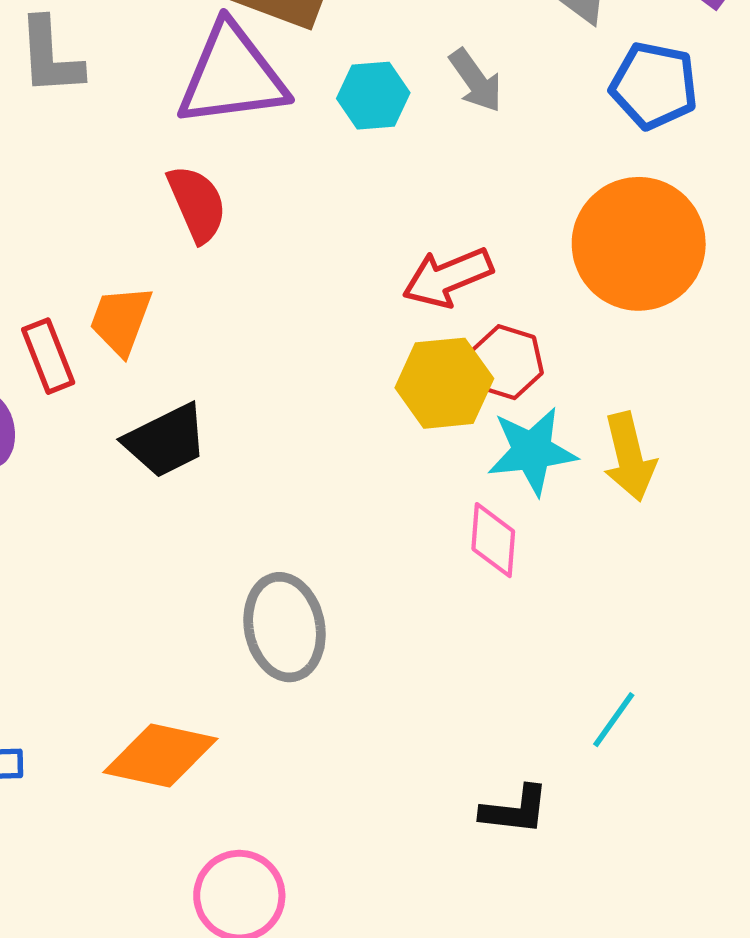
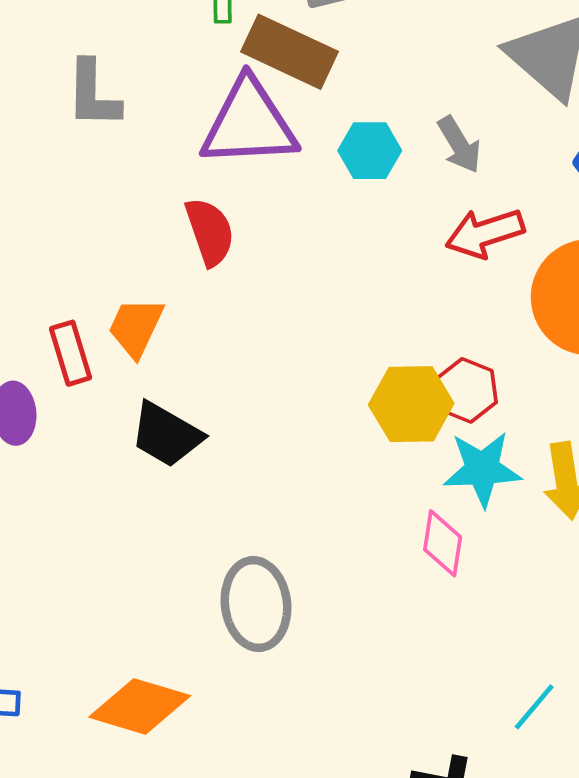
red arrow: (448, 277) -> (485, 233), moved
black trapezoid: (166, 441) -> (166, 435), turned 52

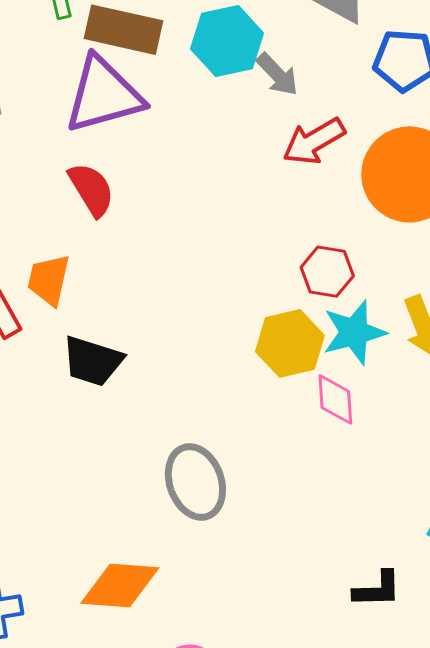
cyan hexagon: (370, 151) -> (227, 41), moved, size x1.4
yellow hexagon: (411, 404) -> (290, 343), moved

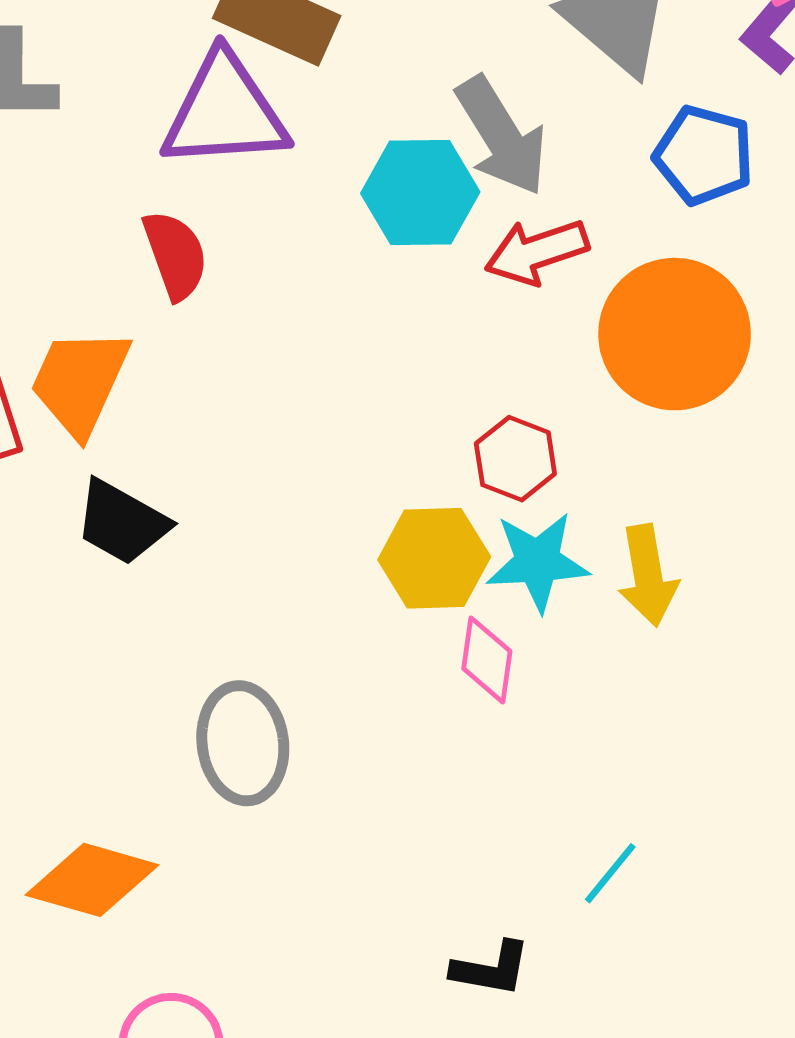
cyan hexagon: (227, 41) -> (420, 193), moved
gray arrow: (277, 74) -> (502, 136), size x1.6
orange trapezoid: (49, 280) -> (80, 382), size x1.4

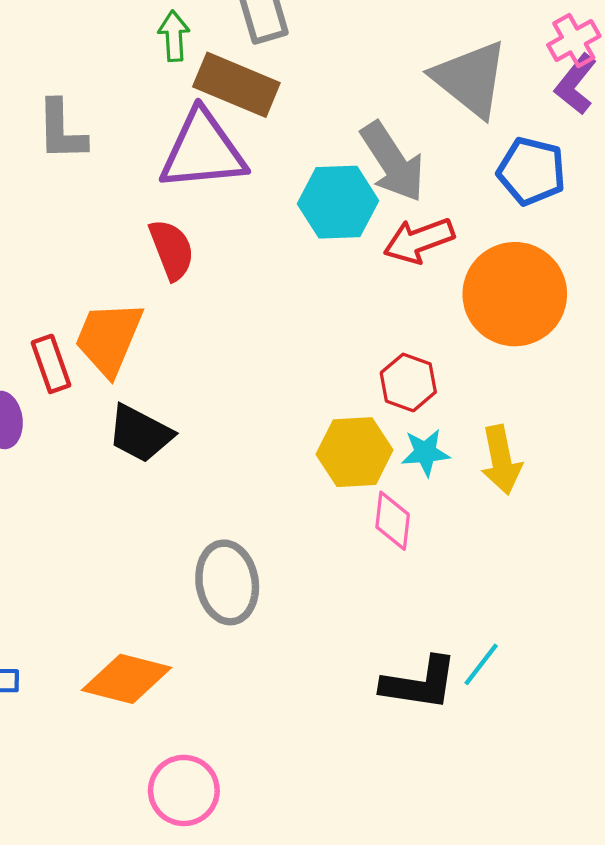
cyan star: (538, 562) -> (425, 453), size x0.7
black L-shape: (491, 969) -> (420, 683), moved, size x1.4

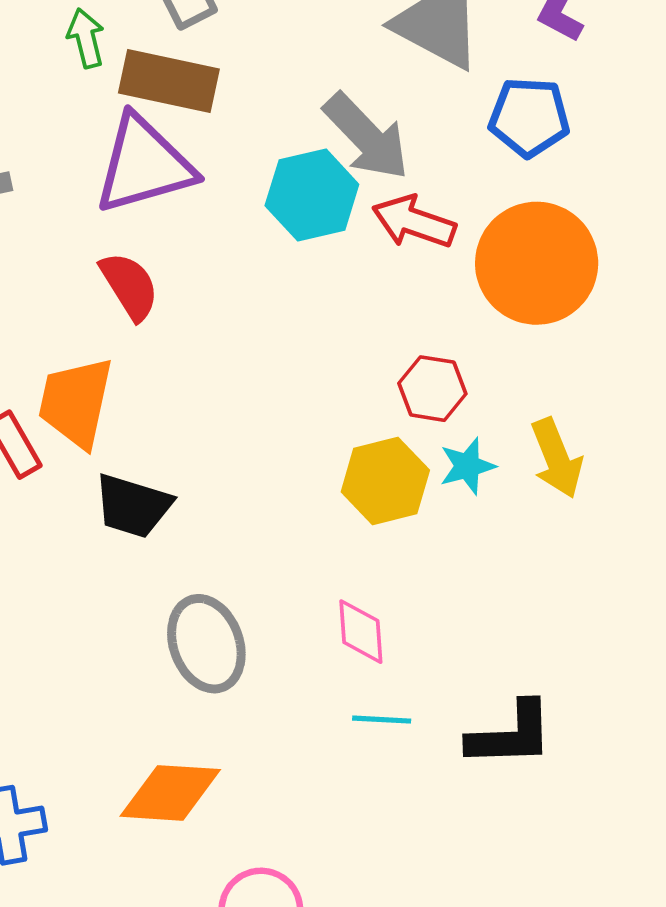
red arrow: (419, 240) -> (414, 222), turned 50
pink diamond: (393, 521) -> (361, 632), moved
gray ellipse: (227, 582) -> (206, 644), moved
cyan line: (481, 664) -> (382, 720), moved, turned 66

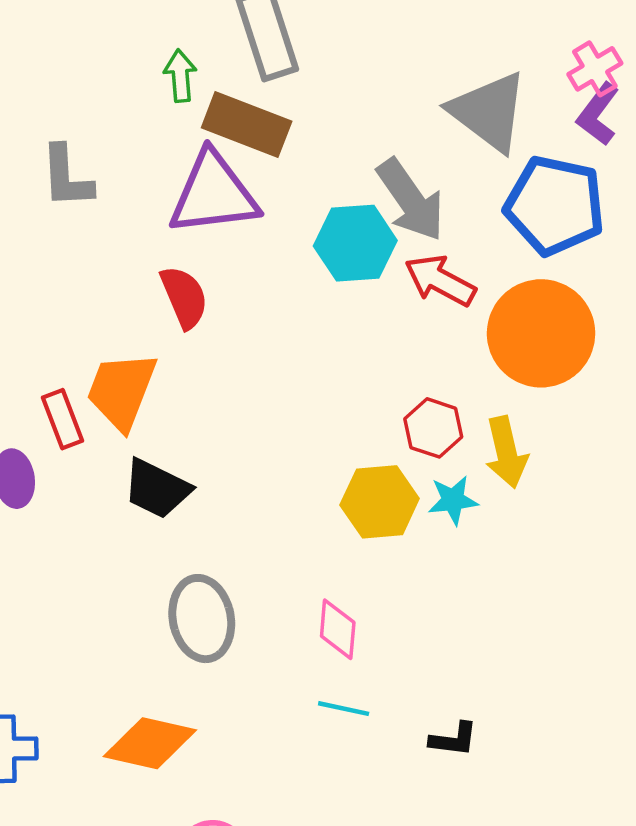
blue pentagon: (529, 117) -> (555, 205), size x1.4
yellow arrow: (557, 458) -> (506, 452), moved
black L-shape: (511, 735) -> (454, 739), size x0.6

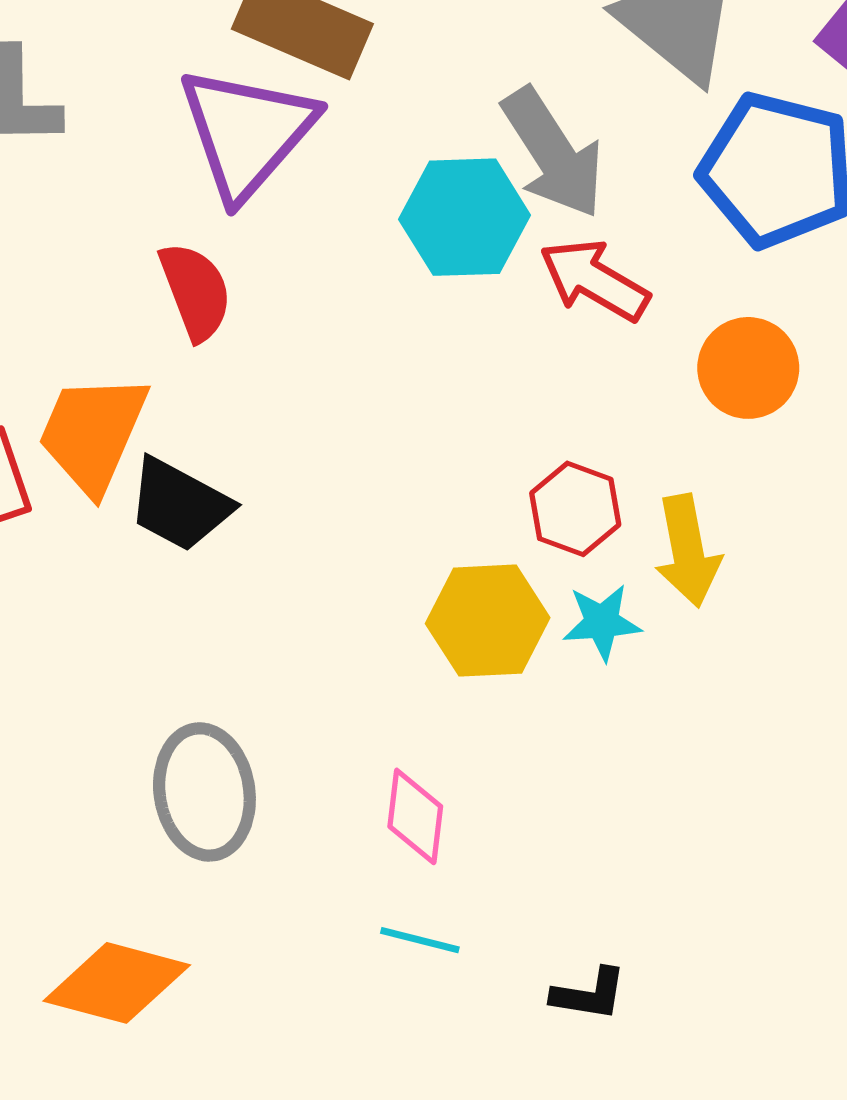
purple triangle: (213, 194) -> (247, 132), turned -44
orange circle: (541, 333) -> (748, 368), size x0.6
black trapezoid: (157, 489) -> (180, 505), moved

